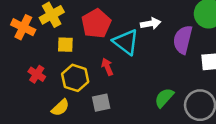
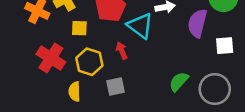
red cross: (37, 74) -> (51, 58), size x1.6
yellow semicircle: (60, 108) -> (74, 92), turned 132

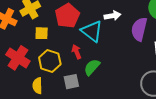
green semicircle: (179, 82) -> (92, 67), moved

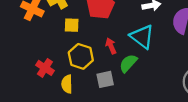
cyan triangle: (92, 31) -> (142, 37), moved
red cross: (18, 58) -> (45, 68), moved, size x0.7

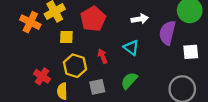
cyan triangle: (142, 37) -> (131, 48), size x0.7
green semicircle: (128, 63) -> (129, 81), moved

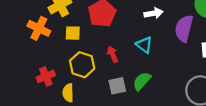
orange cross: (30, 22) -> (39, 28), moved
red cross: (42, 76) -> (46, 76), turned 35
gray square: (97, 87) -> (117, 86), moved

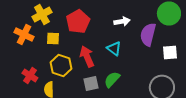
red arrow: (113, 54) -> (87, 56), size x1.5
red cross: (46, 76) -> (30, 76), turned -35

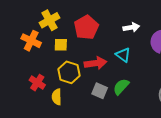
red arrow: (87, 56) -> (96, 63), turned 105
gray square: (91, 84) -> (100, 91), turned 35

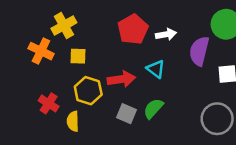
red pentagon: (86, 27) -> (133, 29), moved

